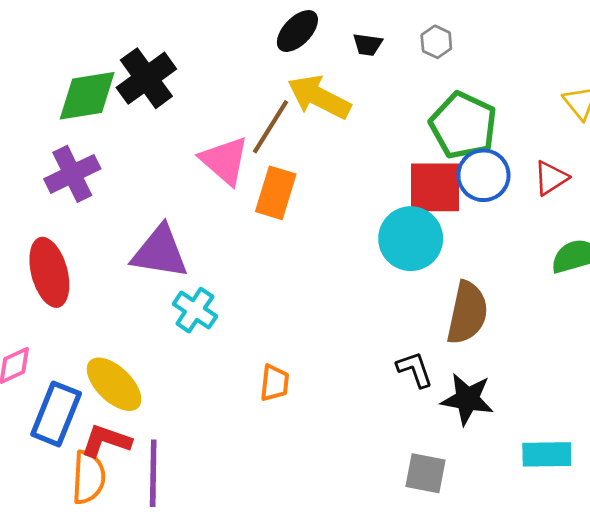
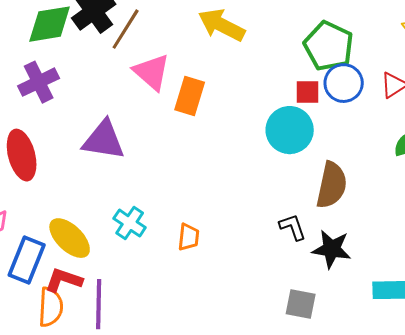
brown line: (270, 127) -> (126, 29), moved
red square: (435, 187) -> (308, 92), size x0.6
cyan cross: (195, 310) -> (130, 223), moved

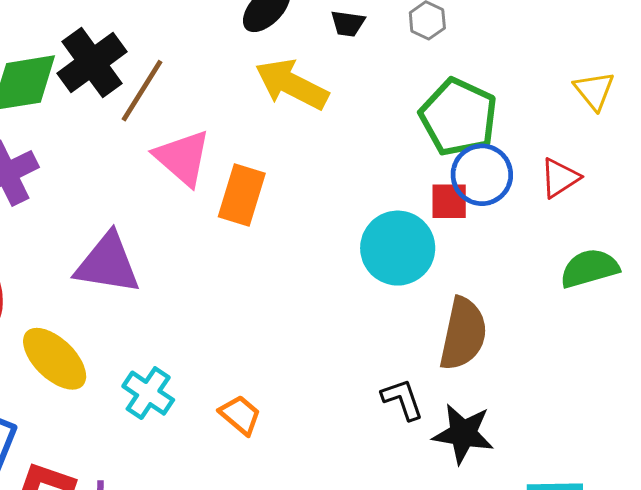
red square: (308, 92) -> (449, 201), moved
orange trapezoid: (189, 237) -> (240, 415), turned -56
yellow ellipse: (70, 238) -> (55, 359), moved

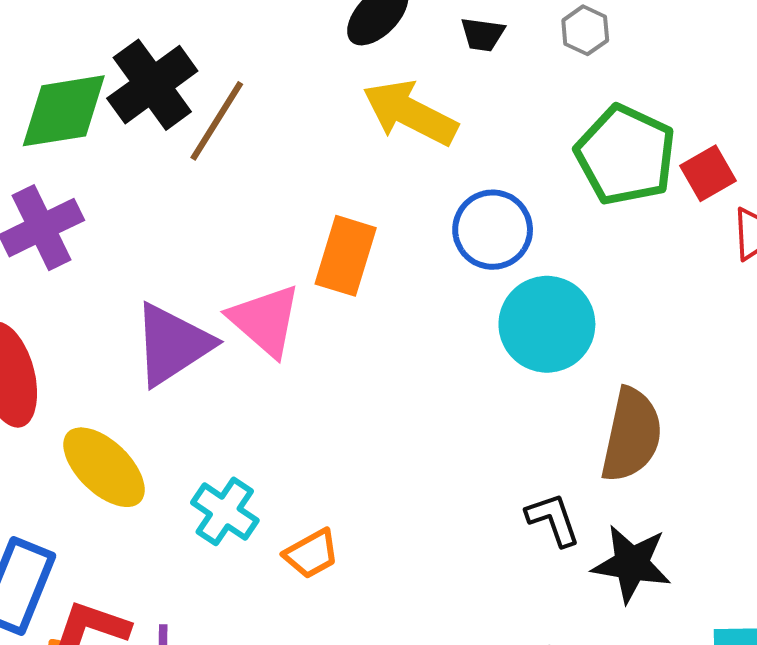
pink triangle: (182, 158) -> (265, 320), moved
blue circle: (482, 175) -> (493, 230), moved
red square: (449, 201) -> (708, 173), moved, turned -30
purple triangle: (108, 264) -> (172, 344), turned -42
orange trapezoid: (240, 415) -> (311, 554), moved, turned 111

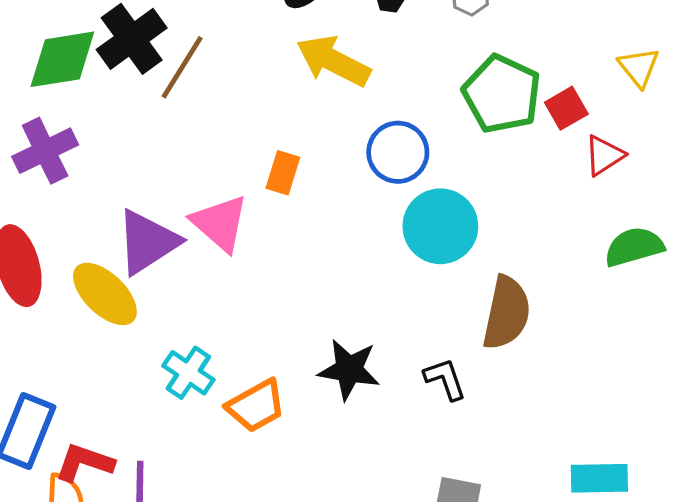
orange rectangle: (346, 256) -> (283, 173), size x0.7
yellow ellipse: (104, 467) -> (105, 294), moved
orange trapezoid: (311, 554) -> (256, 406), size x1.4
black star: (632, 564) -> (349, 370), moved

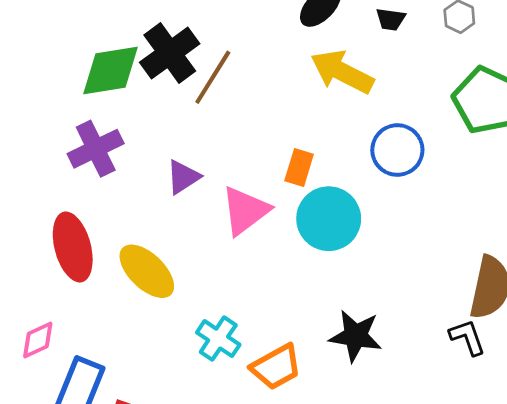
pink triangle: (220, 223) -> (245, 211), turned 42
cyan circle: (440, 226) -> (329, 219), moved
purple triangle: (147, 242) -> (183, 177), moved, size x0.6
black L-shape: (445, 379) -> (467, 337), moved

